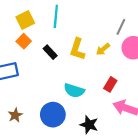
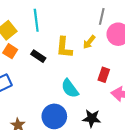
cyan semicircle: (74, 91) -> (70, 88), turned 48

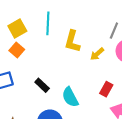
yellow L-shape: (64, 47) -> (72, 41), moved
black rectangle: (38, 56) -> (42, 85), moved

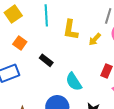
yellow square: (17, 29) -> (13, 14), moved
black rectangle: (42, 85) -> (46, 60), moved

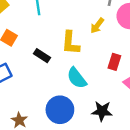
yellow L-shape: (71, 30) -> (70, 43), moved

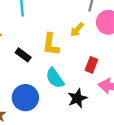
blue circle: (60, 110) -> (25, 98), moved
black star: (102, 111) -> (77, 98), moved, turned -30

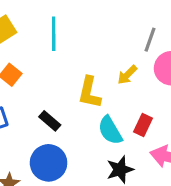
black rectangle: (23, 55) -> (50, 121), moved
cyan semicircle: (55, 78) -> (110, 130), moved

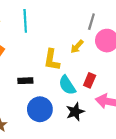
black rectangle: (50, 121) -> (25, 81), turned -40
blue circle: (49, 163) -> (40, 109), moved

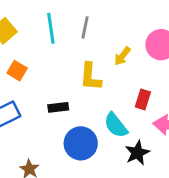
gray line: (91, 22) -> (85, 27), moved
cyan semicircle: (67, 85) -> (116, 125), moved
black star: (75, 112) -> (137, 153), moved

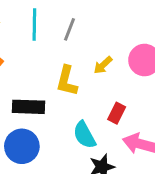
black rectangle: (58, 107) -> (28, 107), size x1.5
blue circle: (81, 143) -> (22, 146), moved

